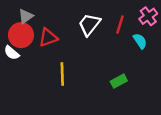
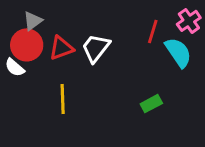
white trapezoid: (89, 25) -> (96, 48), moved
cyan semicircle: (140, 41) -> (178, 52), size x1.5
yellow line: (62, 74) -> (63, 99), moved

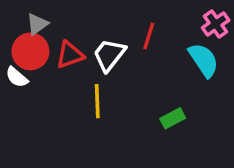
red line: (153, 31) -> (149, 36), moved
yellow line: (63, 99) -> (97, 101), moved

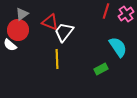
red line: (149, 36) -> (106, 11), moved
red triangle: (70, 55) -> (50, 22), moved, turned 42
cyan semicircle: (204, 60) -> (118, 47), moved

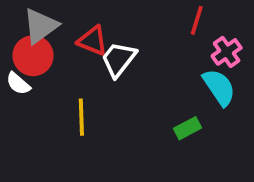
gray triangle: (22, 14) -> (40, 26), size x1.5
pink cross: (126, 14) -> (227, 52), moved
yellow line: (57, 59) -> (81, 117), moved

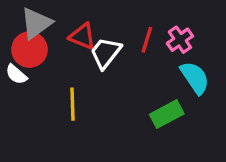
red line: (197, 20) -> (147, 40), moved
pink cross: (227, 52) -> (180, 40), moved
green rectangle: (187, 128) -> (167, 114), size x1.4

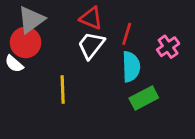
red triangle: (82, 36) -> (91, 18), moved
pink cross: (180, 40) -> (168, 47), moved
cyan semicircle: (195, 78) -> (131, 67), moved, turned 32

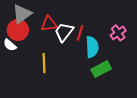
red triangle: (91, 18) -> (49, 24), moved, turned -30
red line: (127, 34) -> (80, 33), moved

